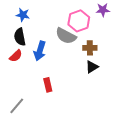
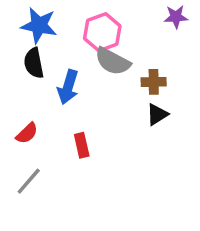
blue star: (23, 15) -> (39, 25), size x1.5
pink hexagon: (79, 21) -> (102, 32), moved
red semicircle: (16, 56) -> (27, 133), moved

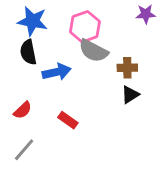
blue arrow: (68, 87) -> (57, 72), turned -120
red rectangle: (82, 145) -> (68, 120), turned -42

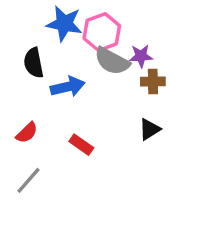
purple star: (146, 14) -> (141, 56), moved
blue star: (33, 21) -> (64, 24), moved
black triangle: (130, 95) -> (149, 129), moved

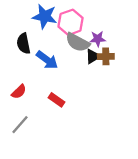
blue arrow: (68, 87) -> (47, 60), turned 50
black triangle: (149, 129) -> (93, 56), moved

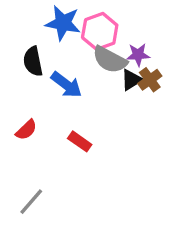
brown cross: (106, 56) -> (150, 80), turned -35
gray line: (20, 125) -> (31, 202), moved

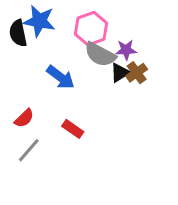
blue star: (63, 23) -> (39, 21), moved
black semicircle: (33, 61) -> (18, 33), moved
gray line: (31, 202) -> (29, 150), moved

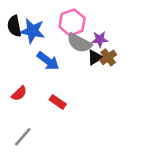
blue star: (39, 21) -> (32, 31), moved
gray line: (29, 150) -> (23, 137), moved

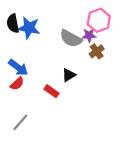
pink hexagon: (72, 22) -> (99, 20), moved
black triangle: (95, 57) -> (69, 75), moved
blue arrow: (48, 61) -> (18, 68), moved

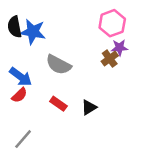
purple star: (89, 35) -> (119, 48), moved
gray semicircle: (71, 39) -> (58, 65), moved
black triangle: (69, 75) -> (89, 107), moved

